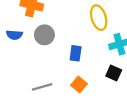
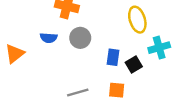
black square: (114, 73) -> (134, 65), moved, turned 35
orange square: (79, 85) -> (117, 90), turned -35

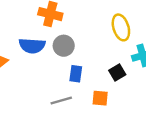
blue semicircle: (49, 38) -> (32, 46), size x1.5
blue rectangle: (113, 57) -> (76, 74), moved

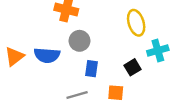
blue semicircle: (32, 46) -> (47, 55), moved

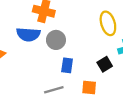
blue semicircle: (47, 55) -> (28, 34), moved

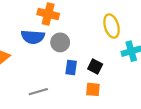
black square: (105, 64) -> (95, 66), moved, turned -32
gray line: (54, 90) -> (38, 92), moved

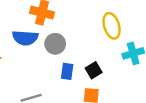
black square: (95, 66) -> (94, 70), turned 32

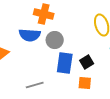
blue rectangle: (67, 71) -> (65, 63), size x1.5

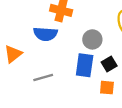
gray circle: (55, 40) -> (92, 39), moved
gray line: (35, 85) -> (43, 77), moved

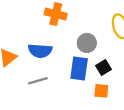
blue semicircle: (45, 34) -> (40, 51), moved

